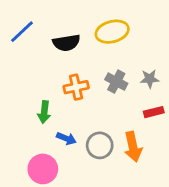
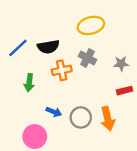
blue line: (22, 32) -> (18, 48), moved
black semicircle: (66, 43) -> (48, 47), moved
gray cross: (116, 82) -> (87, 58), moved
green arrow: (44, 112) -> (29, 83), moved

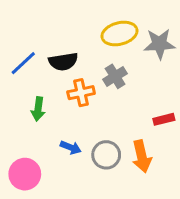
gray cross: (87, 58) -> (115, 76), turned 30
gray star: (121, 64) -> (159, 44), moved, size x1.5
pink circle: (35, 137) -> (25, 174), moved

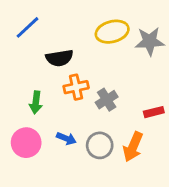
blue line: (23, 63) -> (28, 27), moved
gray cross: (115, 76) -> (107, 100), moved
orange arrow: (142, 156) -> (133, 147), turned 36
pink circle: (25, 174) -> (26, 143), moved

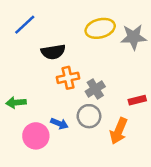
green arrow: (36, 102) -> (16, 103), moved, turned 78
pink circle: (26, 143) -> (36, 136), moved
gray circle: (100, 145) -> (89, 116), moved

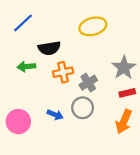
gray star: (134, 37) -> (124, 68), moved, turned -30
green arrow: (16, 103) -> (26, 66), moved
orange arrow: (119, 131) -> (124, 122), moved
pink circle: (36, 136) -> (18, 122), moved

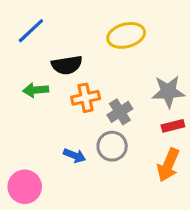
gray star: (124, 68) -> (168, 92), turned 30
pink circle: (18, 122) -> (25, 187), moved

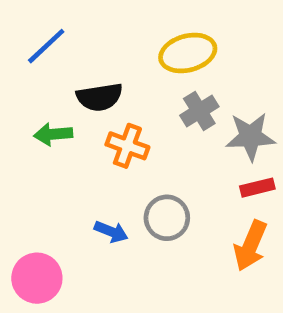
orange cross: (86, 98) -> (127, 146), turned 32
gray cross: (120, 112) -> (199, 111), moved

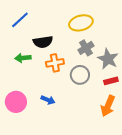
gray star: (250, 137) -> (108, 59), turned 30
orange cross: (127, 146) -> (55, 63), turned -30
gray circle: (167, 218) -> (80, 75), moved
pink circle: (37, 278) -> (16, 102), moved

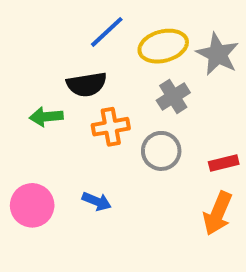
blue line: (20, 20) -> (107, 32), moved
gray star: (108, 59) -> (218, 54), moved

